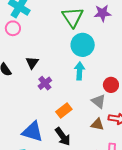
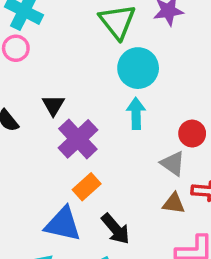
purple cross: (45, 83) -> (78, 139), size x1.6
orange rectangle: (64, 111) -> (87, 187), moved

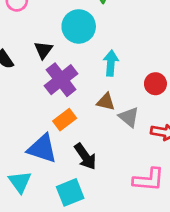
cyan circle: (138, 68) -> (79, 26), moved
gray triangle: (173, 163) -> (129, 117), moved
brown triangle: (174, 203) -> (106, 102), moved

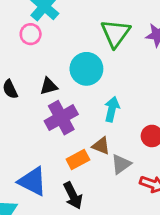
black triangle: (43, 50) -> (49, 86), turned 30
gray triangle: (129, 117) -> (121, 164), turned 35
orange rectangle: (65, 120) -> (78, 160), moved

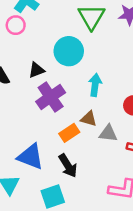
gray triangle: (121, 164) -> (108, 133), turned 48

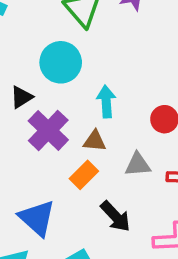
brown triangle: (89, 119) -> (95, 141), moved
blue triangle: (31, 157) -> (37, 218), turned 32
black arrow: (68, 166) -> (115, 216), moved

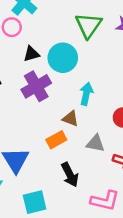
black triangle: (21, 97) -> (31, 54), moved
purple cross: (48, 130) -> (36, 86), moved

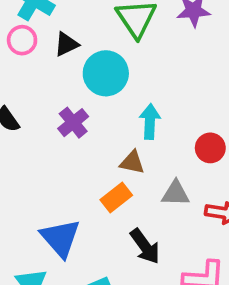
black triangle: (31, 54) -> (66, 44), moved
purple cross: (36, 86) -> (73, 123), size x0.7

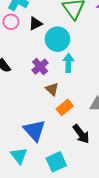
cyan arrow: (150, 121) -> (68, 63), moved
brown triangle: (132, 162) -> (52, 89), moved, turned 32

